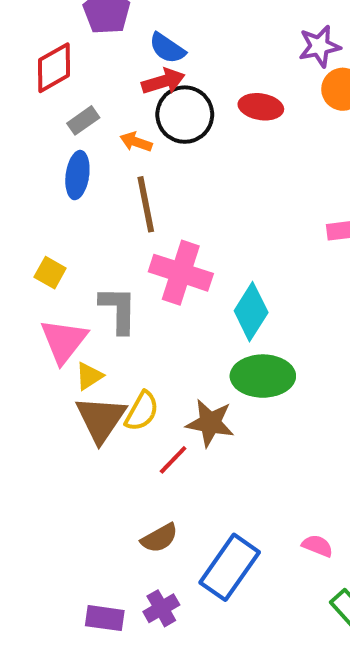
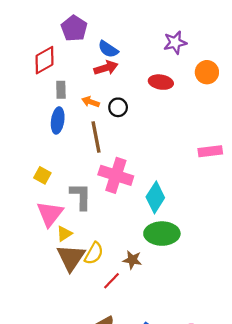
purple star: (319, 46) -> (175, 43), moved
black circle: (185, 115) -> (118, 107), moved, size x0.6
gray rectangle: (83, 120) -> (61, 90), turned -56
brown star: (210, 423) -> (132, 260), size x0.7

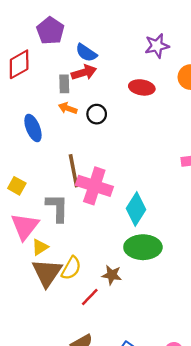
gray rectangle: (61, 90) -> (64, 84), moved
blue ellipse: (58, 120) -> (33, 128), turned -30
brown line: (96, 137) -> (74, 171), moved

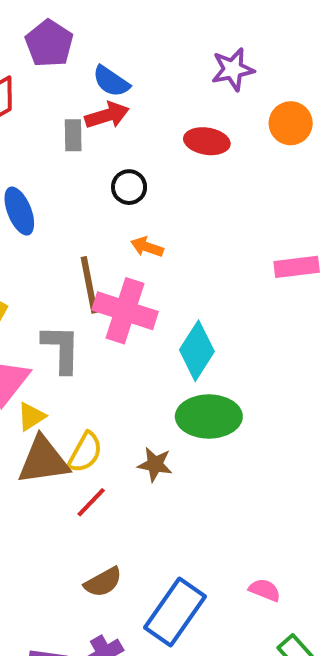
orange arrow: (68, 108) -> (147, 247), moved
brown triangle: (47, 273) -> (43, 460), turned 48
red line: (90, 297) -> (91, 502), moved

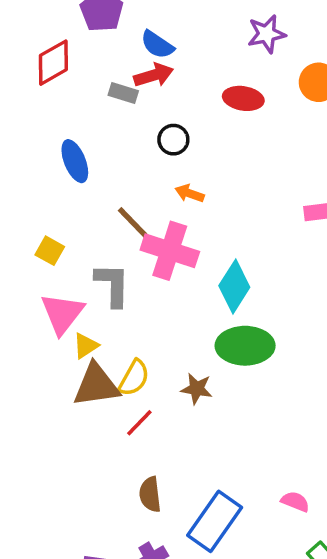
gray rectangle: (73, 135) -> (123, 93), turned -72
brown line: (89, 285) -> (138, 227), turned -33
brown semicircle: (103, 582) -> (150, 494), turned 112

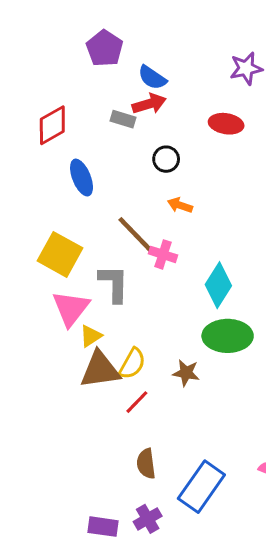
red diamond: (53, 63) -> (52, 125), moved
yellow square: (50, 251) -> (60, 254), size x1.8
pink cross: (170, 251) -> (163, 254), size x0.6

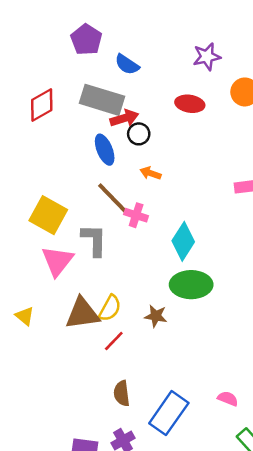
red arrow: (149, 104) -> (124, 118), moved
gray rectangle: (123, 119) -> (102, 100), size x2.0
blue ellipse: (82, 178) -> (105, 150), moved
yellow triangle: (91, 336) -> (25, 316), moved, turned -48

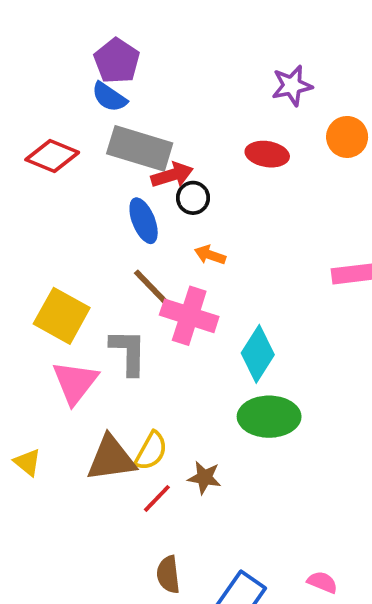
blue semicircle: (127, 64) -> (109, 97), moved
red diamond: (42, 105) -> (52, 156), turned 52
pink cross: (136, 215) -> (189, 316), size x1.6
brown star: (156, 316) -> (204, 478), moved

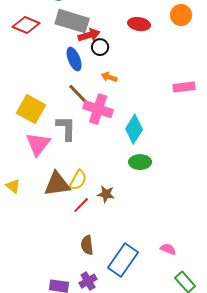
green ellipse: (269, 417) -> (140, 162), size x0.7

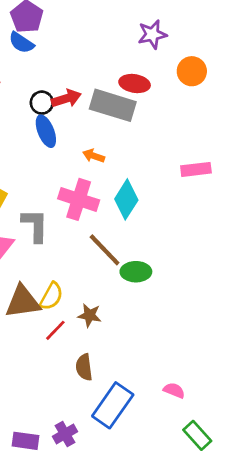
gray rectangle: (72, 21) -> (113, 105), moved
black circle: (100, 47) -> (42, 103), moved
brown line: (80, 96) -> (105, 250), moved
cyan diamond: (134, 129) -> (126, 199), moved
brown semicircle: (87, 245) -> (84, 367), moved

